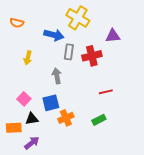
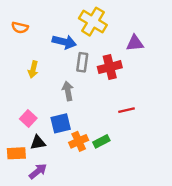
green rectangle: (99, 120) -> (101, 141), moved

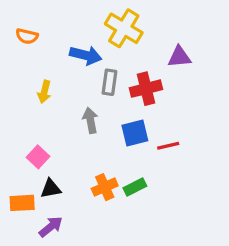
blue square: (61, 123) -> (135, 133), moved

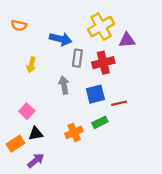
yellow cross: (124, 28) -> (101, 27), moved, turned 30
green rectangle: (135, 187) -> (100, 122), moved
orange rectangle: (22, 203) -> (16, 144), turned -30

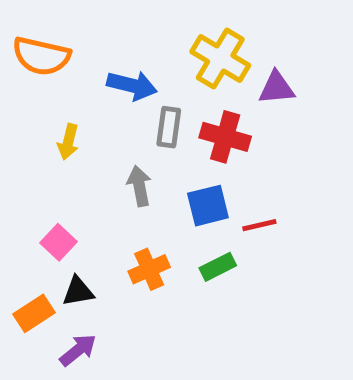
orange semicircle: (19, 25) -> (41, 56), size x1.6
yellow cross: (101, 27) -> (220, 59), turned -30
red cross: (103, 63) -> (225, 137), turned 30
orange cross: (74, 132) -> (149, 269), moved

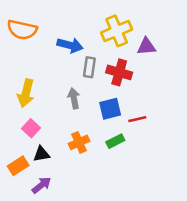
yellow cross: (220, 59) -> (117, 31), turned 36
yellow arrow: (68, 142) -> (26, 93), moved, size x1.5

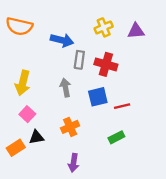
yellow cross: (117, 31) -> (104, 27), size x0.7
purple triangle: (146, 47) -> (136, 31), moved
green rectangle: (115, 141) -> (116, 137), moved
purple arrow: (41, 185) -> (74, 163), moved, turned 138

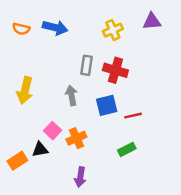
orange semicircle: (19, 26) -> (21, 29), size x0.6
purple triangle: (136, 31) -> (152, 21), moved
blue arrow: (62, 40) -> (55, 28), moved
pink square: (27, 114) -> (53, 131), moved

